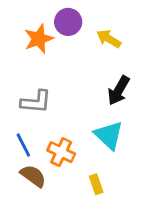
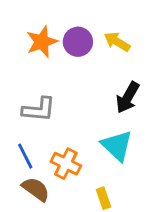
purple circle: (68, 22) -> (78, 42), moved

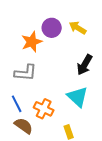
orange star: (42, 42) -> (32, 42), moved

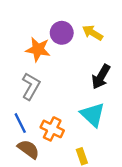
orange star: (32, 42) -> (38, 49), turned 30
gray L-shape: (26, 73) -> (31, 86), turned -65

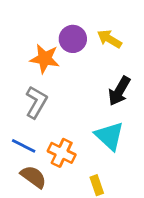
blue line: (20, 123) -> (24, 146), turned -36

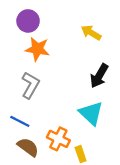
purple circle: (73, 39) -> (28, 21), moved
orange cross: (62, 153) -> (58, 139), moved

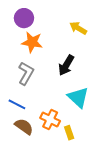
black arrow: (99, 76) -> (66, 65), moved

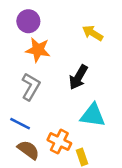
cyan triangle: (78, 97) -> (93, 115), turned -35

